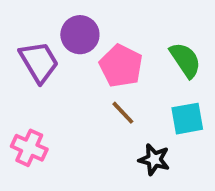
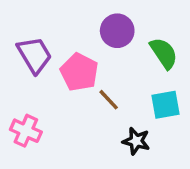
purple circle: (80, 35) -> (117, 31), moved
pink pentagon: (121, 66) -> (79, 72), moved

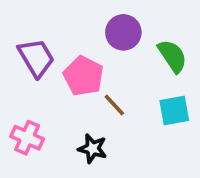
black star: (136, 141) -> (93, 149), moved

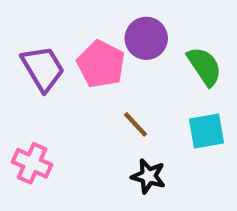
pink pentagon: (83, 76) -> (101, 64), moved
black star: (93, 149) -> (148, 176), moved

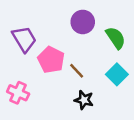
pink pentagon: (101, 64) -> (51, 60), moved
cyan square: (207, 131) -> (117, 74), turned -35

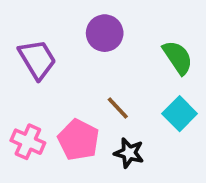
purple circle: (83, 22) -> (105, 33), moved
pink pentagon: (51, 60) -> (78, 140), moved

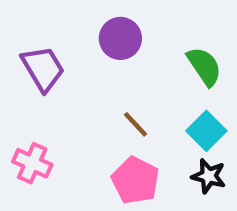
pink pentagon: (78, 140) -> (135, 180), moved
black star: (129, 153) -> (209, 176), moved

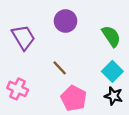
brown line: (135, 124) -> (60, 68), moved

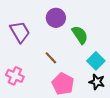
green semicircle: (111, 36) -> (80, 35), moved

